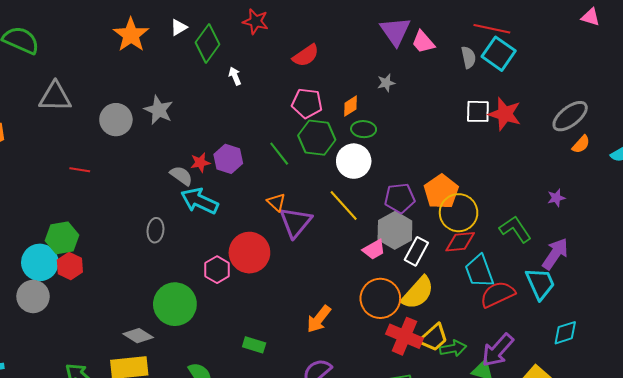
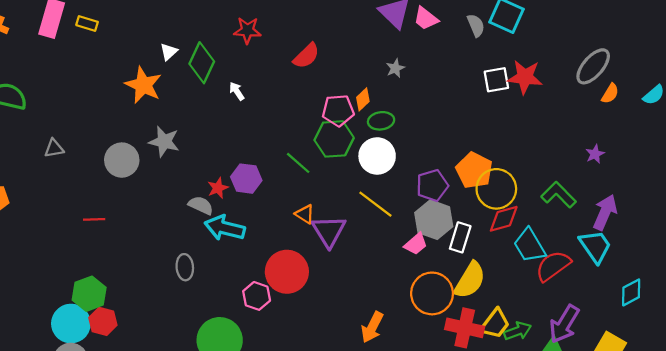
orange star: (131, 35) -> (143, 85), moved
gray triangle: (55, 97) -> (54, 148), size x0.6
pink pentagon: (307, 103) -> (338, 110), moved

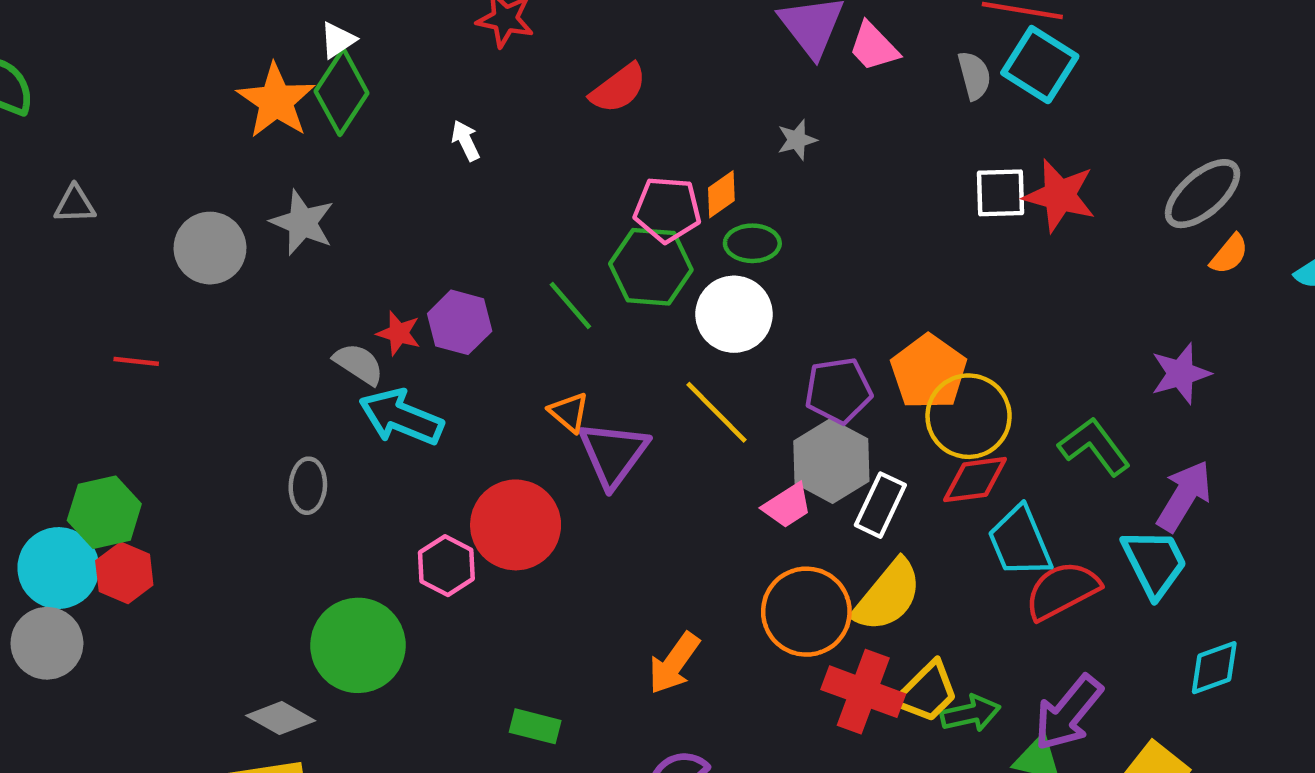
green diamond: (202, 63) -> (342, 92), moved
purple star: (595, 154) -> (1181, 374), size x1.5
red star: (218, 188) -> (399, 333), turned 30

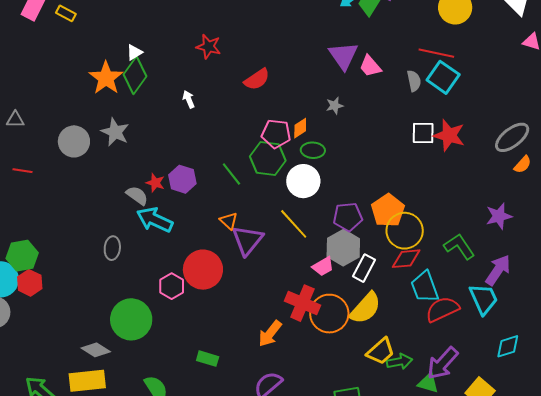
red line: (136, 361) -> (22, 171), moved
red cross: (863, 692) -> (302, 303), moved

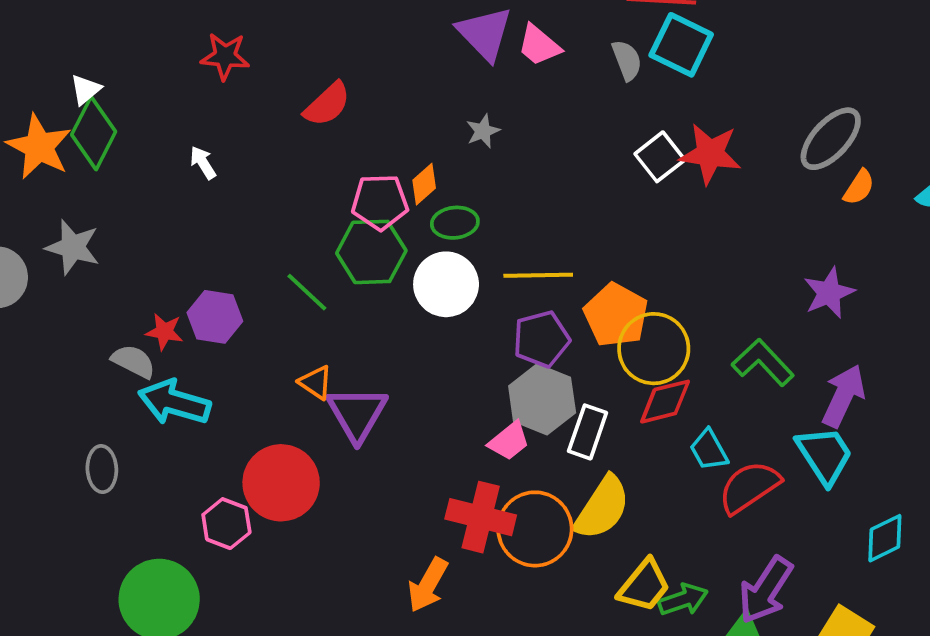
white square: (423, 133) -> (660, 157), turned -30
yellow line: (294, 224) -> (538, 275), moved, turned -40
cyan trapezoid: (425, 287) -> (709, 450), size x0.7

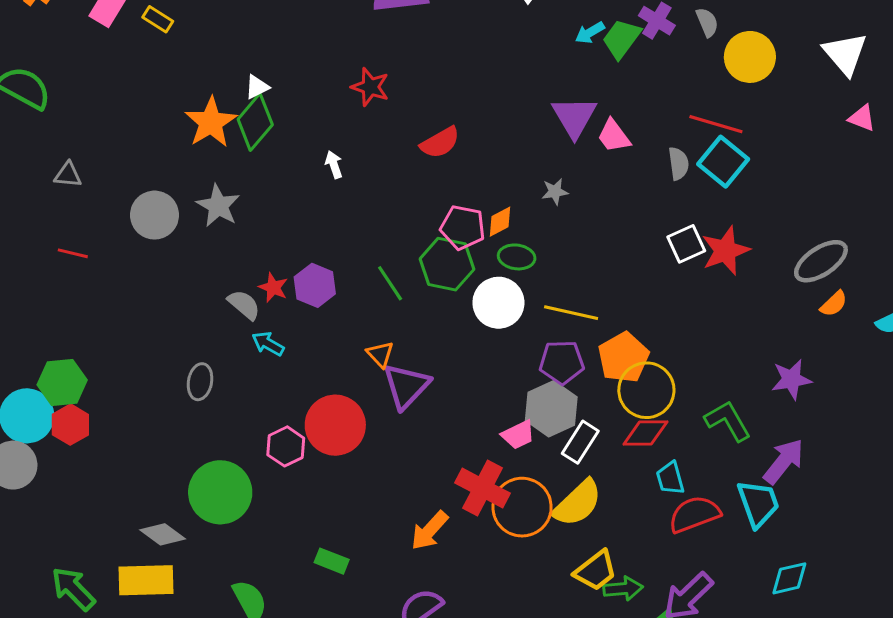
red star: (710, 154) -> (725, 251), turned 30
cyan arrow: (174, 402) -> (268, 344), size x0.6

